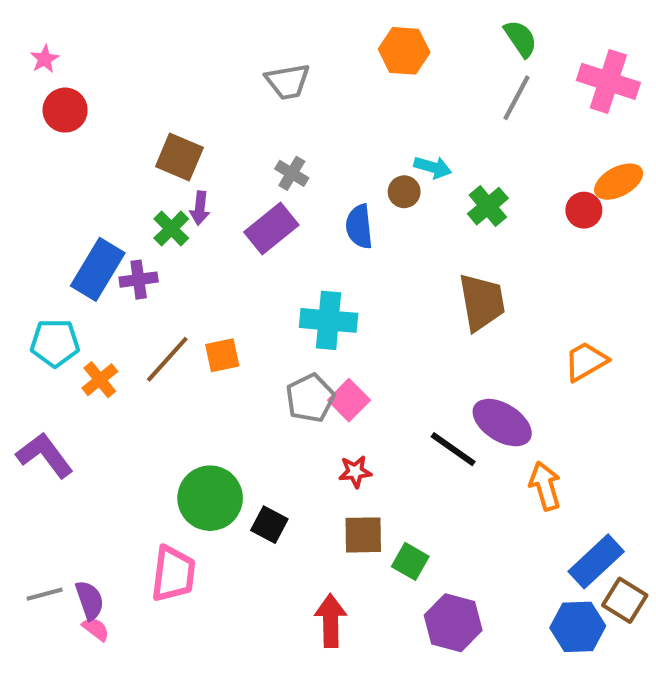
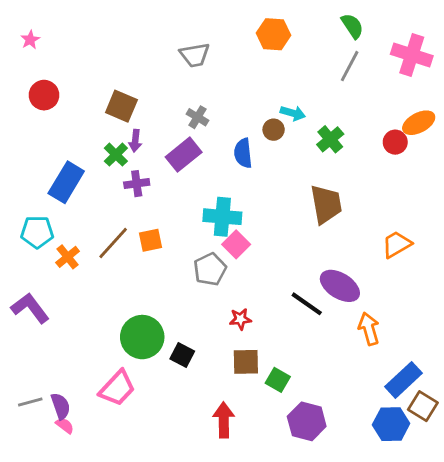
red circle: (65, 110) -> (44, 95), moved
purple cross: (139, 280) -> (137, 184), moved
pink square: (349, 400) -> (236, 244), moved
pink trapezoid: (173, 574) -> (117, 388), turned 36

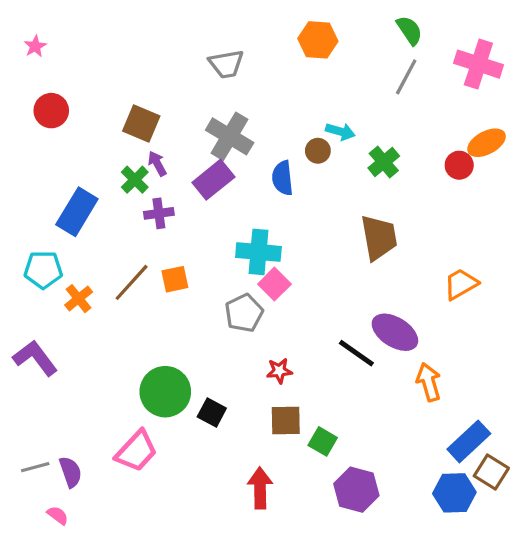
gray cross: (197, 117) -> (230, 136), size x1.8
purple arrow: (135, 141) -> (157, 164), turned 145
pink semicircle: (65, 426) -> (58, 515), moved

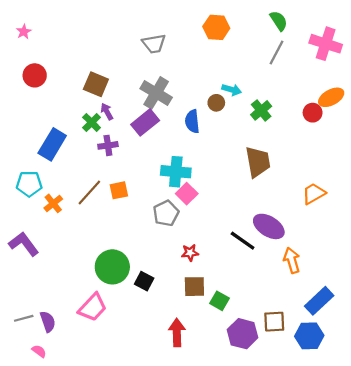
brown square: (491, 472) -> (274, 322), moved, turned -35

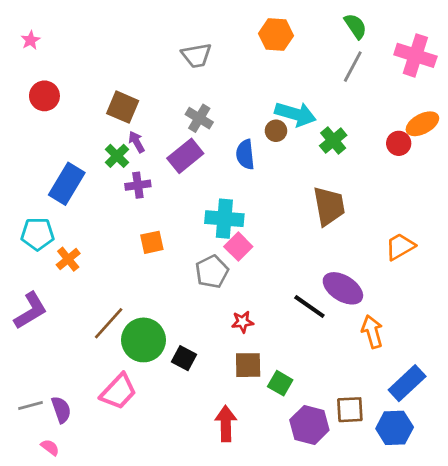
cyan arrow: (232, 90) -> (296, 114), size x1.6
gray cross: (156, 93) -> (199, 118), size x0.7
brown line: (89, 193) -> (109, 323), moved
purple L-shape: (24, 244) -> (31, 311), turned 96

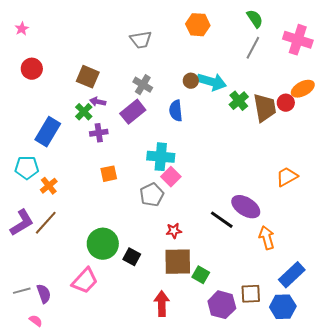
brown circle: (276, 131) -> (191, 81), moved
purple arrow: (137, 142) -> (98, 102), turned -49
brown trapezoid: (329, 206) -> (265, 108), moved
brown line: (109, 323) -> (46, 223), moved
brown square: (248, 365) -> (178, 262), size x1.4

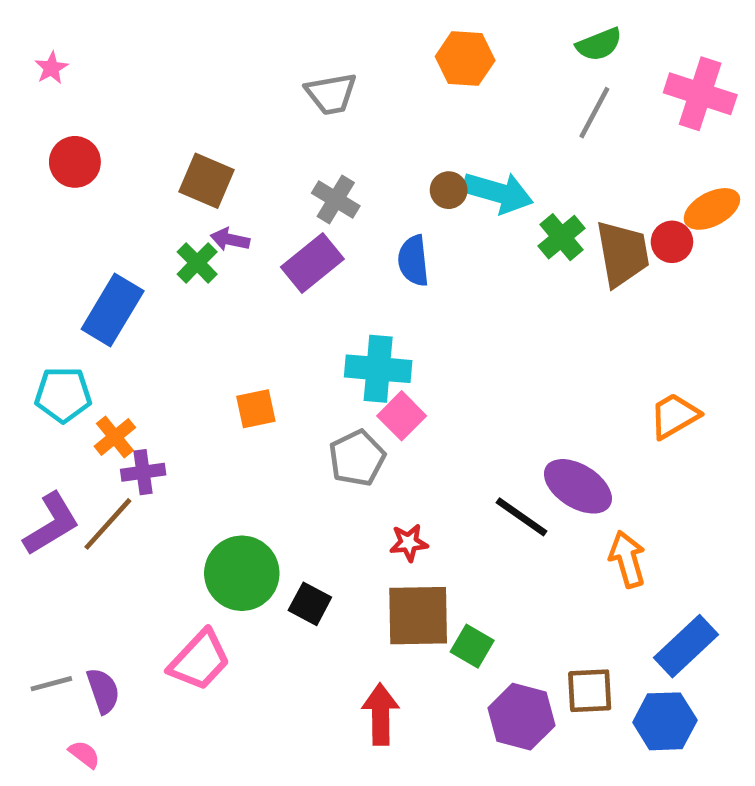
green semicircle: (255, 19) -> (599, 44), turned 102
purple cross: (99, 133) -> (143, 472), moved

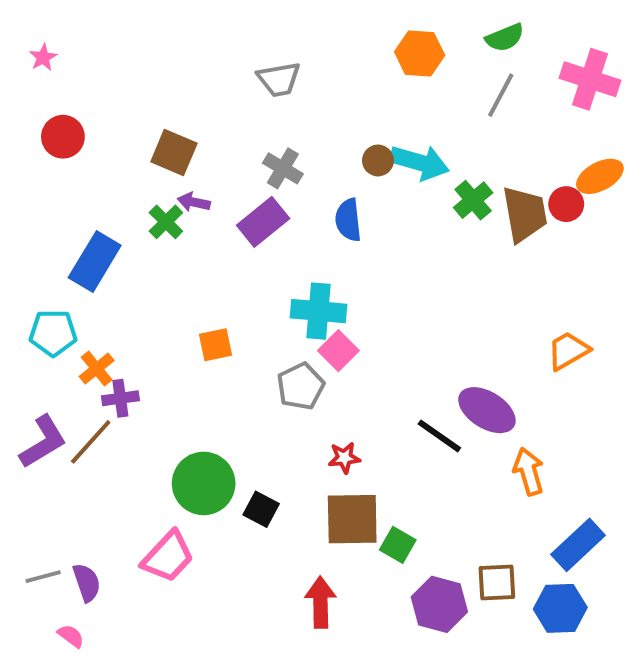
orange hexagon: (465, 59) -> (420, 53), moved

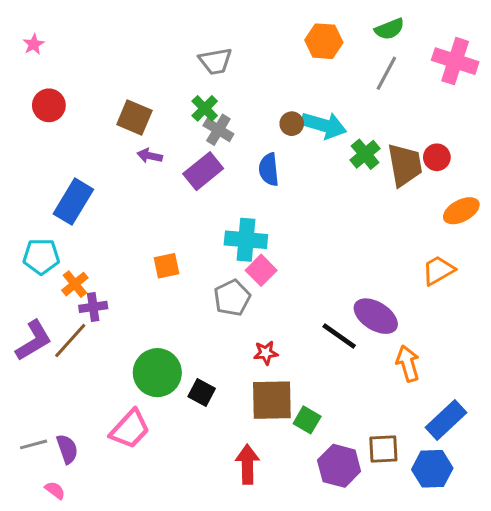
orange ellipse: (600, 176) -> (461, 211), moved
green cross: (166, 222) -> (205, 108), moved

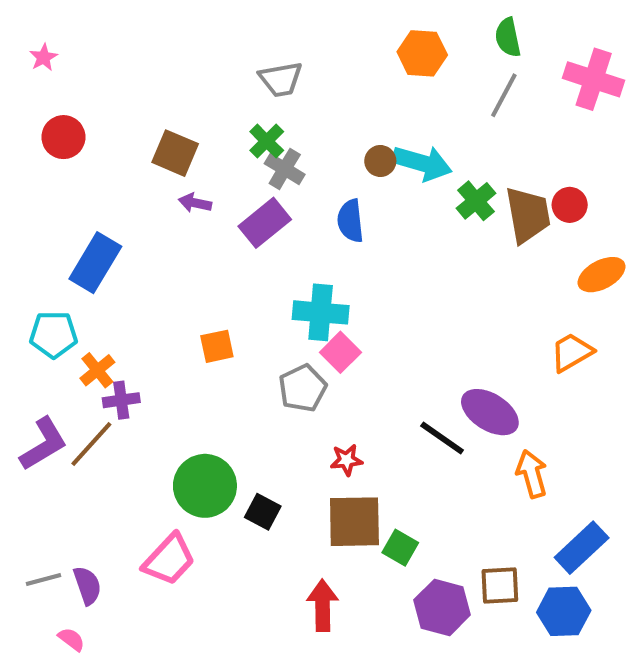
green semicircle: (389, 29) -> (508, 37), turned 100

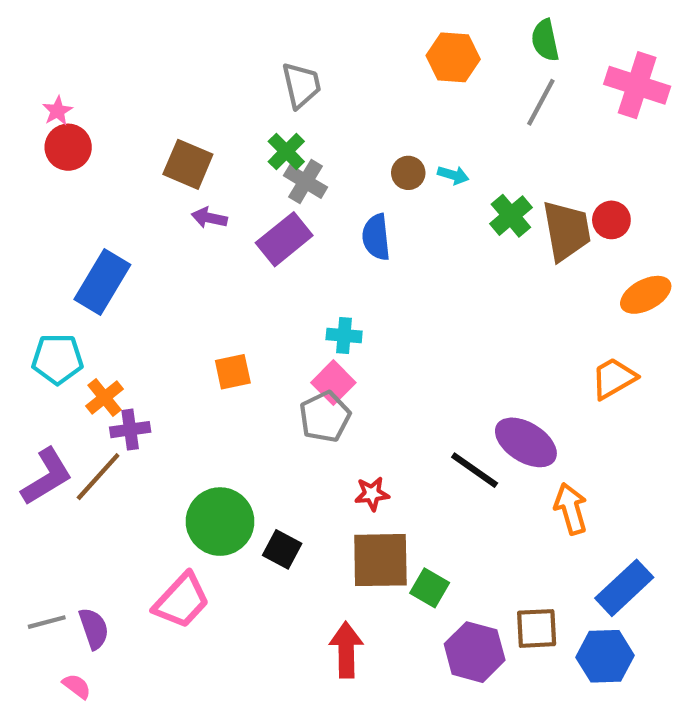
pink star: (44, 57) -> (57, 111), moved
gray trapezoid: (281, 79) -> (301, 85), turned -93
cyan arrow: (422, 163) -> (453, 175), size x0.5
cyan cross: (321, 312) -> (344, 335), size x0.6
pink square: (340, 352) -> (333, 383), moved

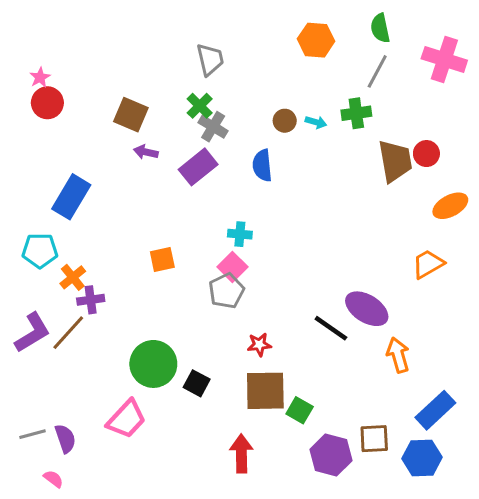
green cross: (511, 216) -> (356, 113), moved, turned 32

